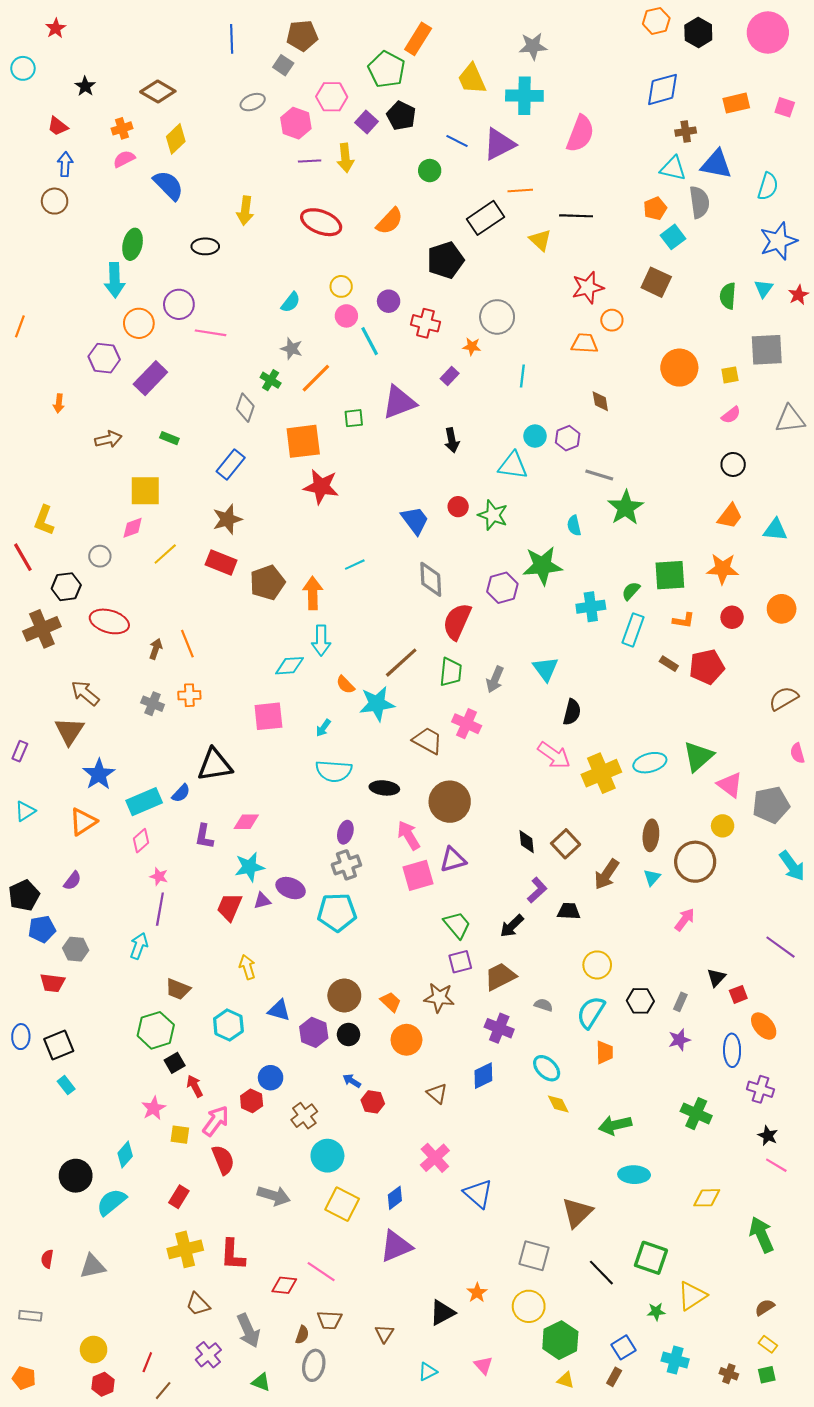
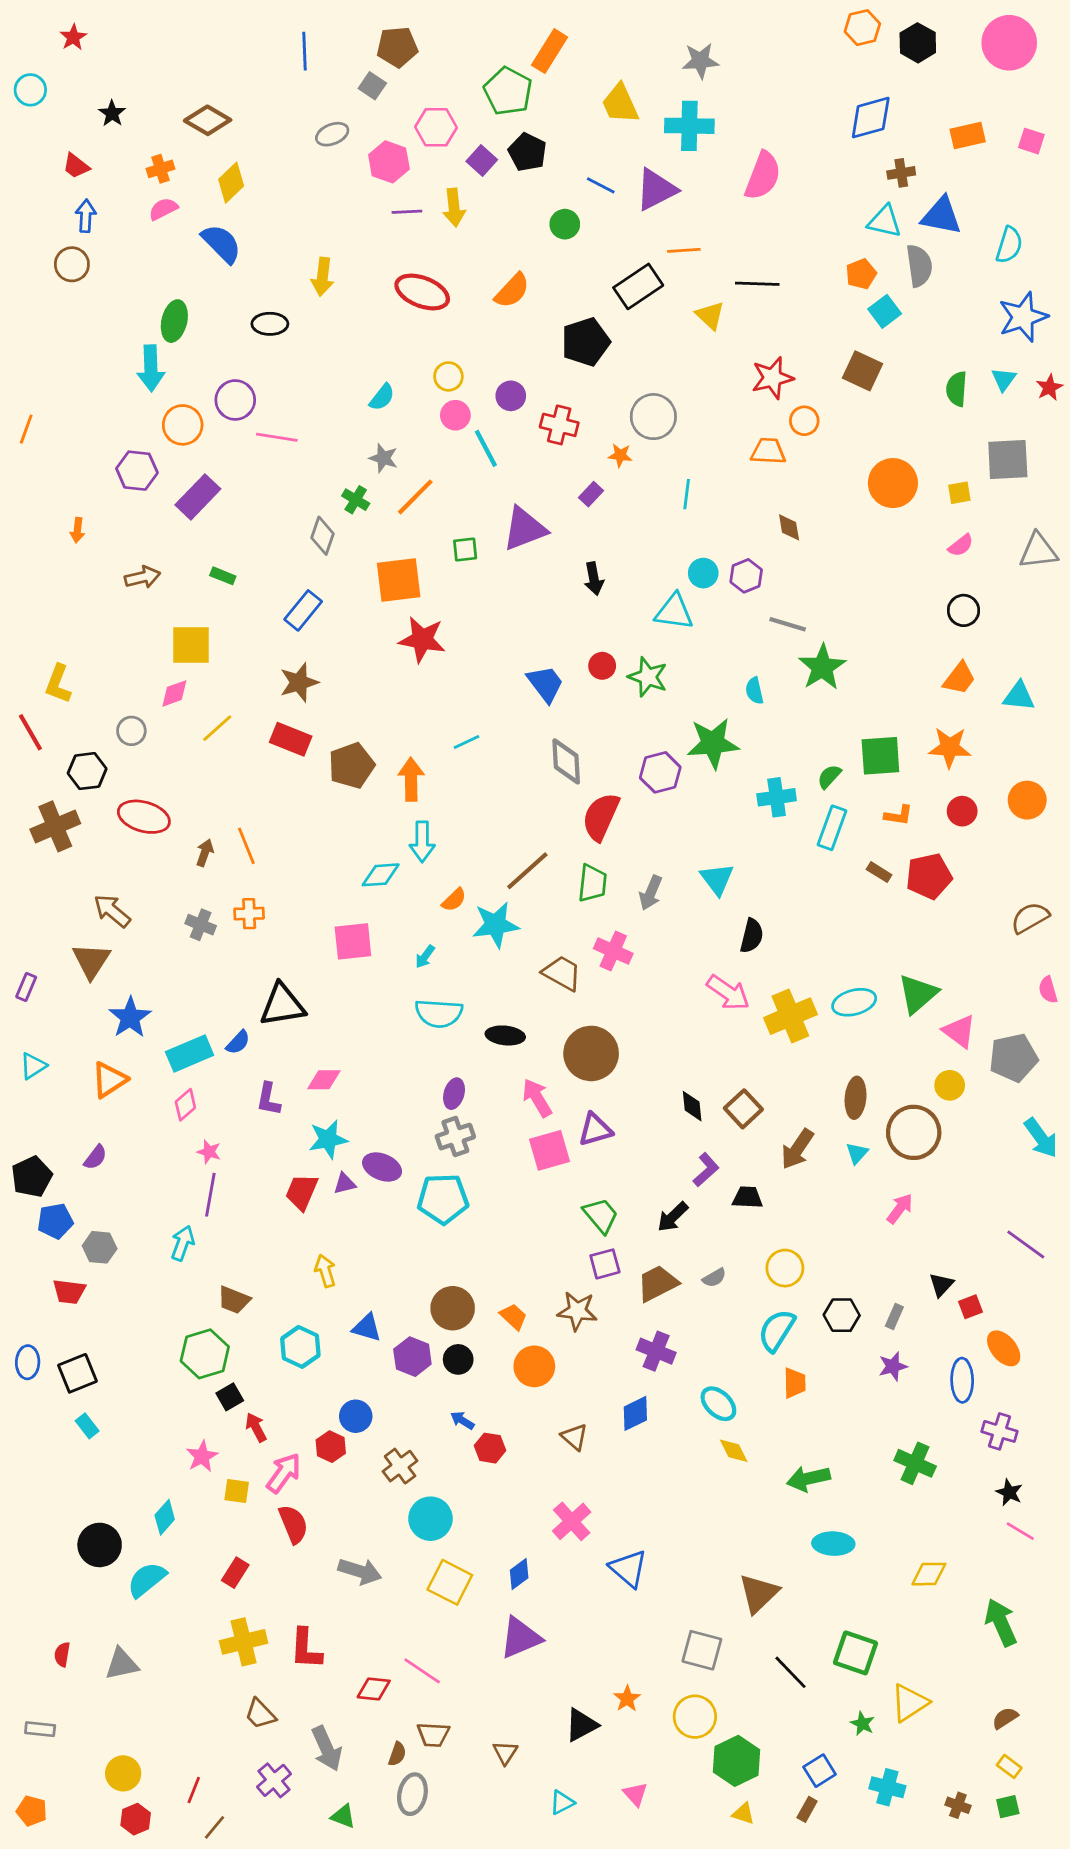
orange semicircle: (345, 685) -> (454, 900), turned -90
gray semicircle: (543, 1005) -> (714, 1278), moved, turned 132
green star: (656, 1312) -> (862, 1724), turned 30

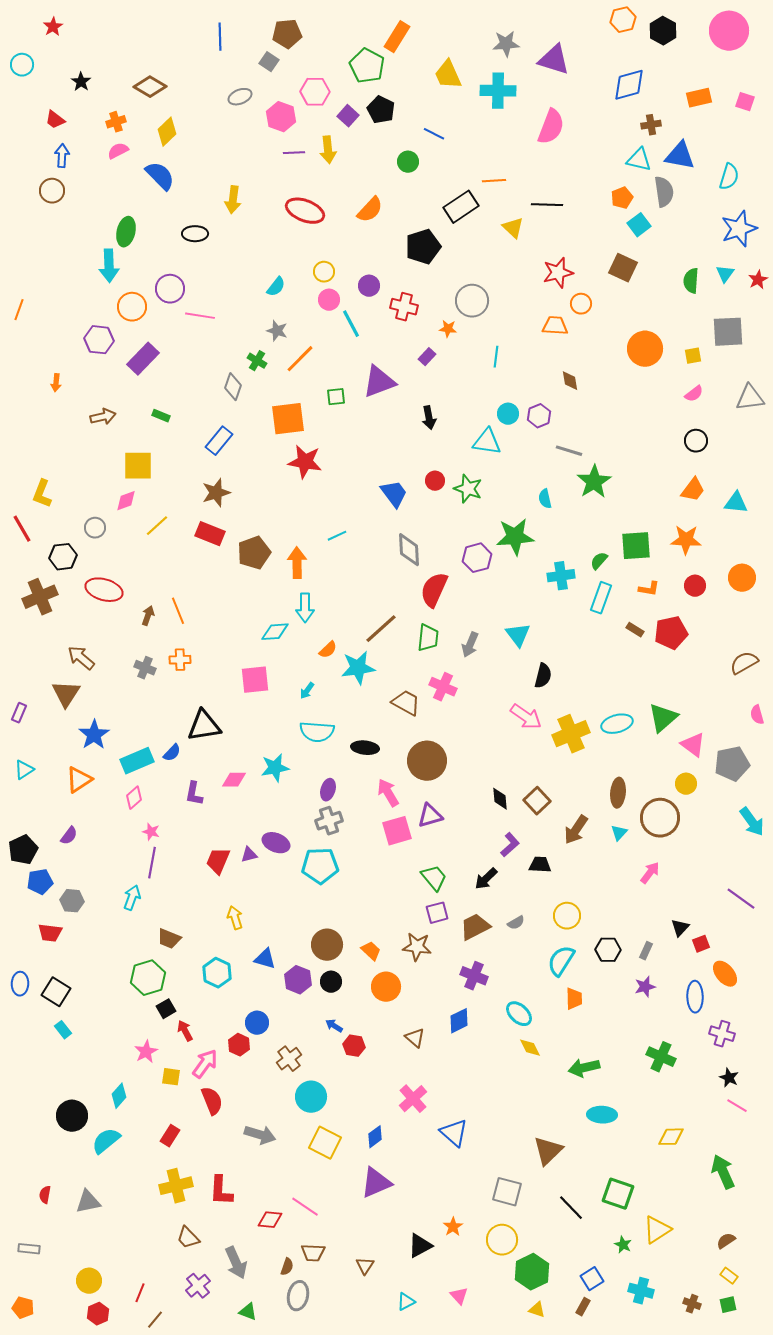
purple triangle: (656, 190) -> (554, 60), moved, turned 44
cyan star: (328, 1139) -> (275, 768), moved
black square: (77, 1373) -> (56, 992), turned -36

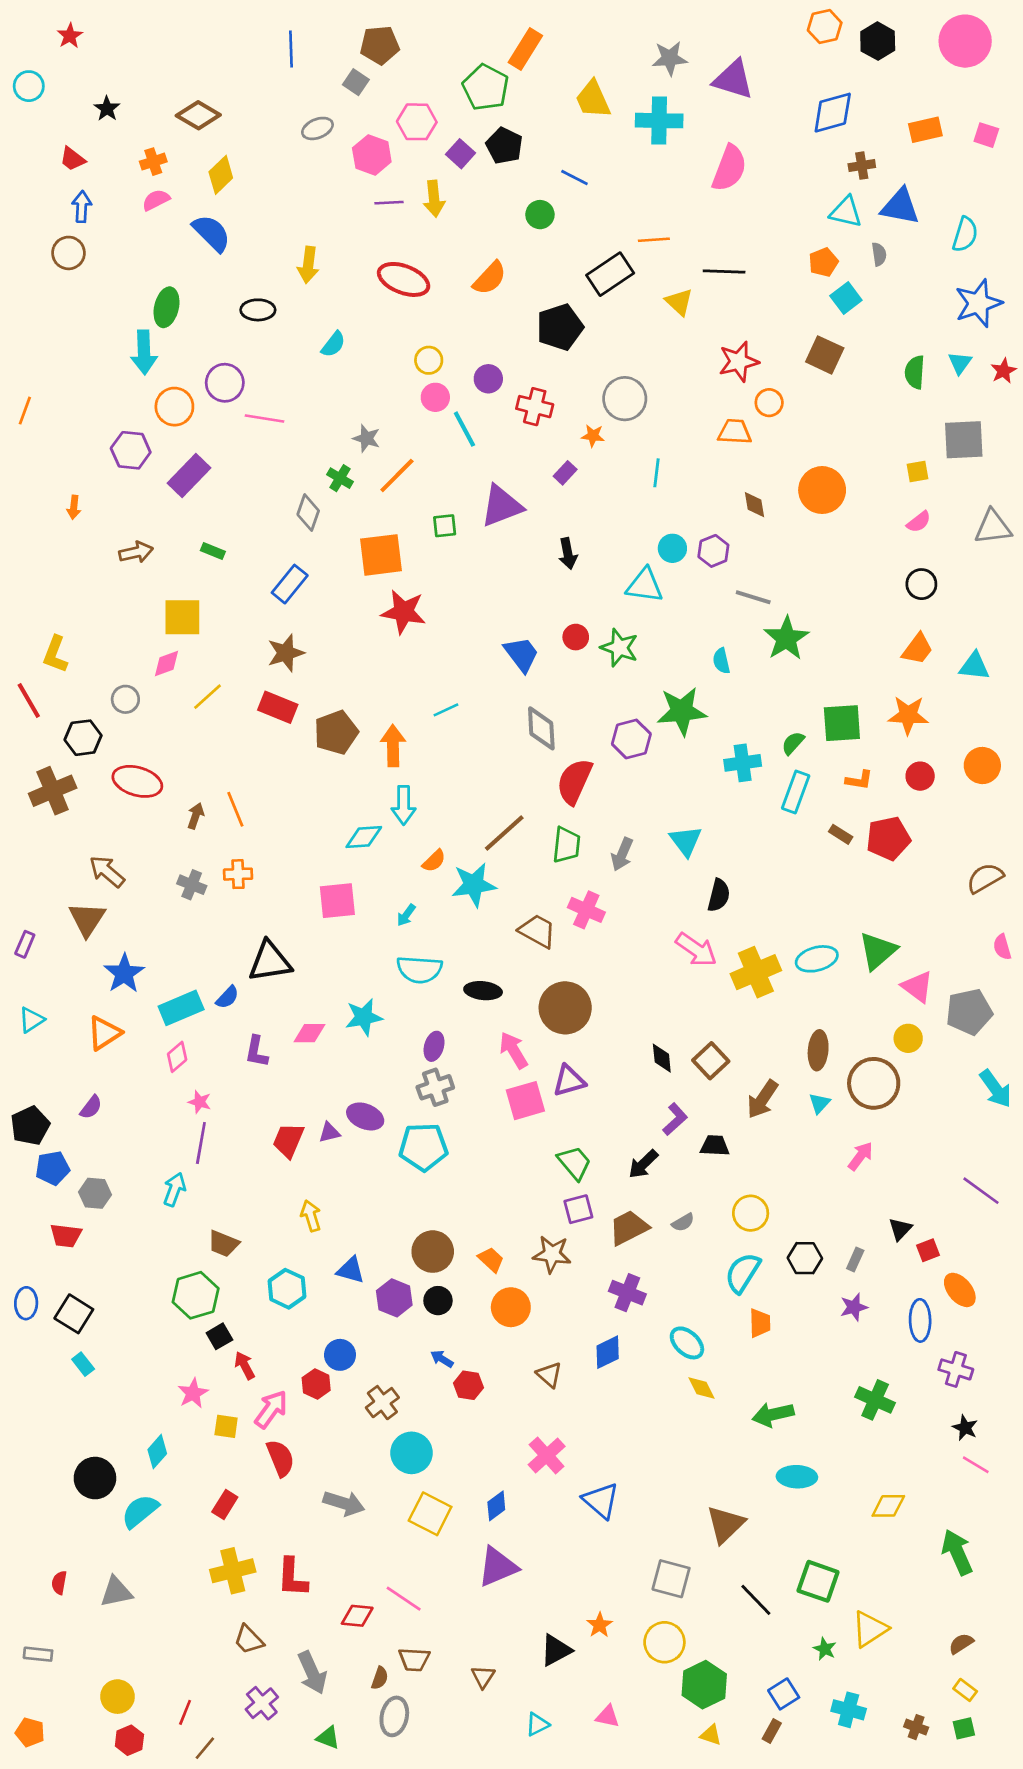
gray semicircle: (664, 192) -> (879, 254), size x0.6
cyan semicircle: (276, 287) -> (333, 344), moved
orange circle: (645, 349) -> (822, 490), moved
pink triangle: (459, 1296) -> (608, 1716), turned -36

